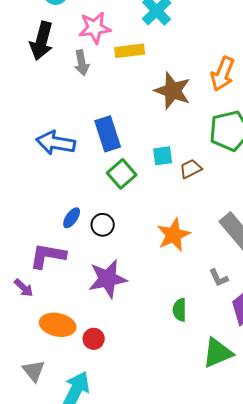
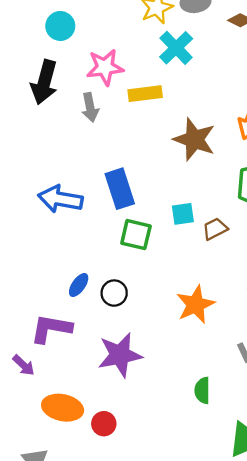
green square: (122, 174) -> (136, 235), turned -36

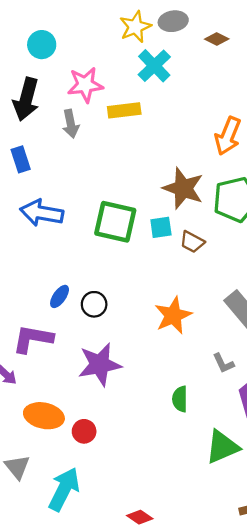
brown star: (194, 139) -> (183, 188), moved
blue rectangle: (120, 189) -> (21, 159), moved, size x0.7
brown trapezoid: (215, 229) -> (192, 242), turned -125
green square: (136, 235) -> (115, 222), moved, size x1.4

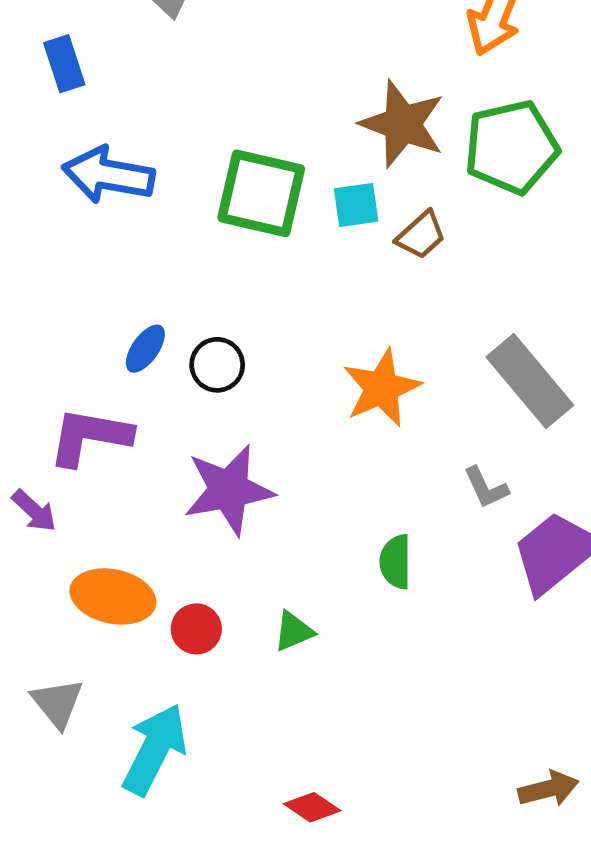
brown trapezoid: (192, 242) -> (421, 235), turned -70
green triangle: (222, 447) -> (294, 631), moved, size x0.6

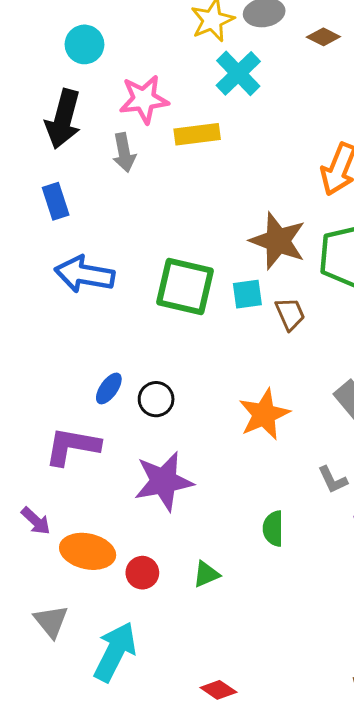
brown trapezoid: (421, 235) -> (290, 314), turned -72
purple arrow: (34, 511) -> (36, 521), moved

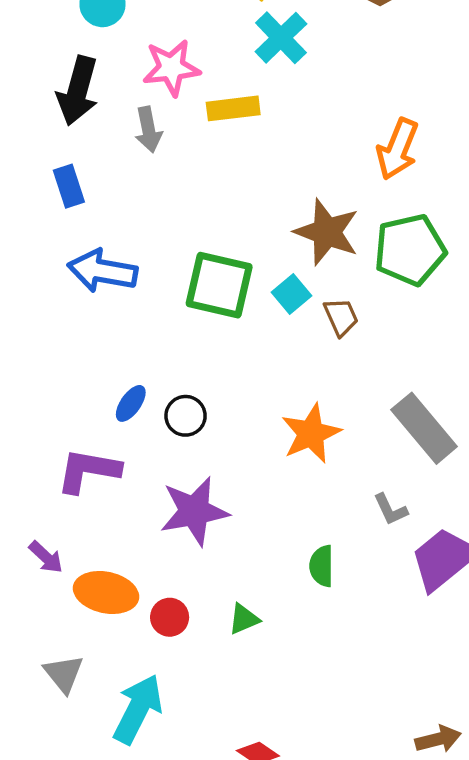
cyan square: (247, 294) -> (292, 294), turned -32

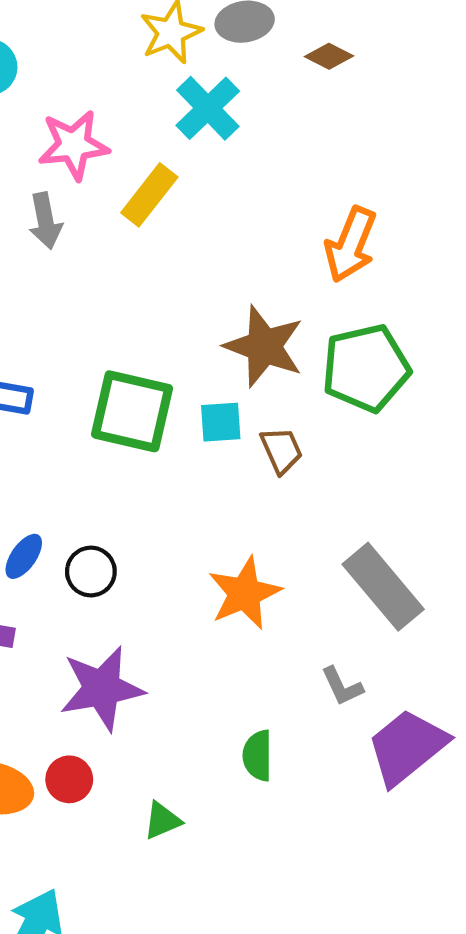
yellow rectangle: (233, 108) -> (149, 195), turned -45
cyan square: (292, 294) -> (221, 422), turned 36
red circle: (170, 617) -> (69, 779), moved

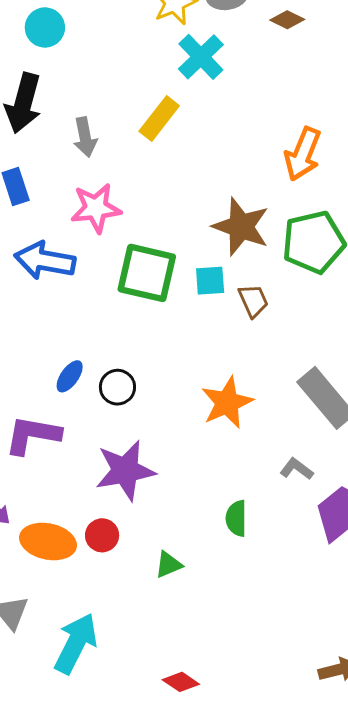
pink star: (74, 145) -> (96, 208), moved
gray L-shape: (342, 686) -> (297, 469), turned 152

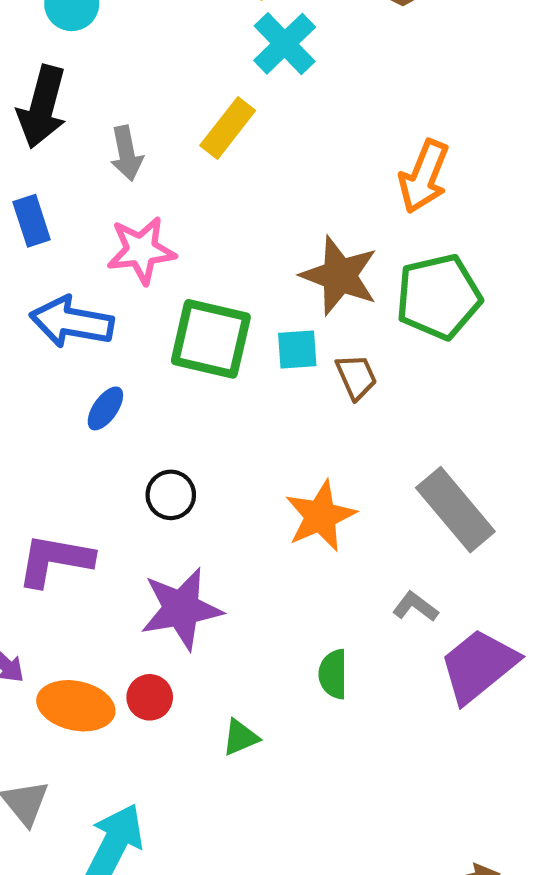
blue ellipse: (70, 376) -> (105, 408), moved

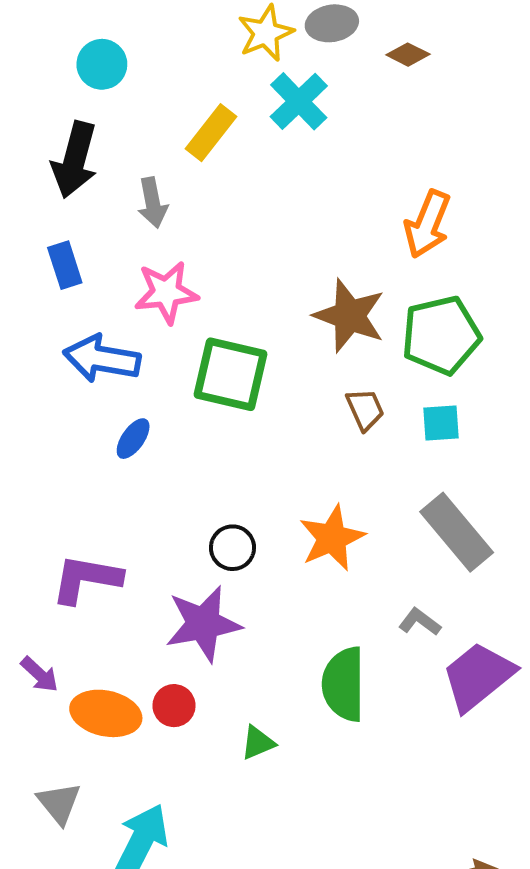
yellow rectangle: (228, 128) -> (211, 133), moved
cyan square: (297, 349) -> (441, 423), moved
black circle: (171, 495) -> (232, 548), moved
green semicircle: (333, 674) -> (344, 684), size x1.6

